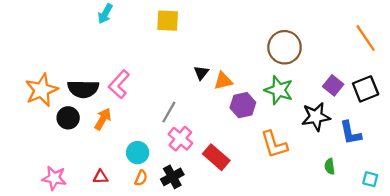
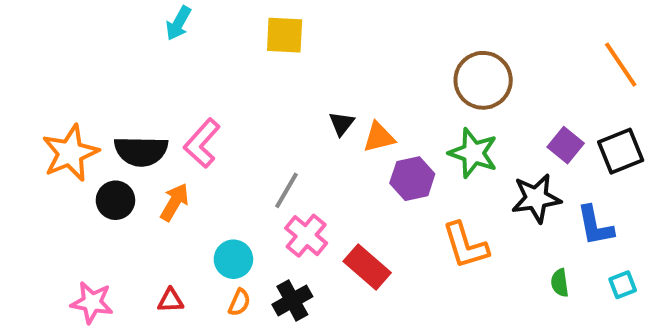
cyan square: (370, 179) -> (623, 285), moved, turned -35

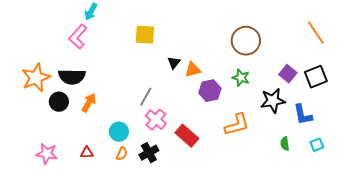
yellow square: (285, 35) -> (145, 35), moved
pink L-shape: (202, 143) -> (78, 37), moved
green star: (473, 153) -> (241, 78), size x0.7
orange L-shape: (465, 245) -> (237, 125), turned -88

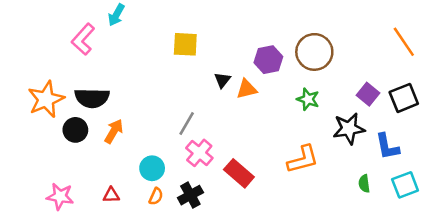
pink L-shape: (78, 37) -> (83, 39), moved
purple hexagon: (210, 91) -> (268, 60), moved
cyan square: (317, 145) -> (405, 185), size x1.5

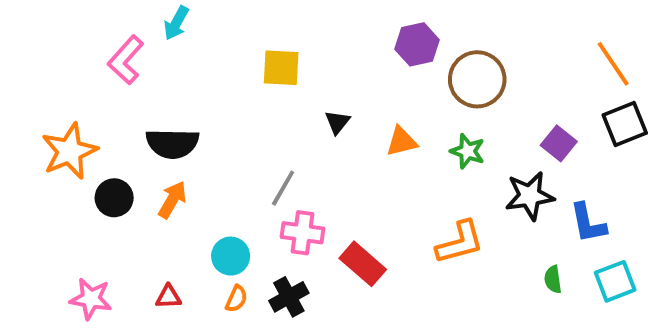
purple hexagon: (268, 60) -> (417, 44), moved
orange triangle: (247, 89) -> (401, 141), moved
black semicircle: (92, 98) -> (172, 143), moved
black square: (404, 98) -> (625, 124), moved
pink cross: (199, 153) -> (302, 233), turned -32

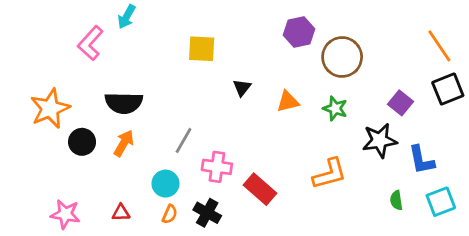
gray line: (283, 188) -> (184, 140), moved
black cross: (289, 297) -> (207, 213), turned -32

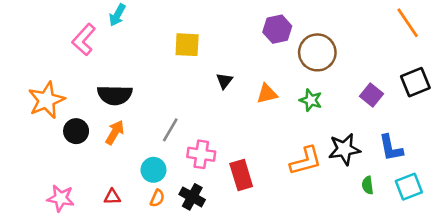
orange line: (439, 46) -> (408, 23), moved
black star: (380, 140) -> (344, 149), moved
red rectangle: (260, 189) -> (241, 175), turned 32

